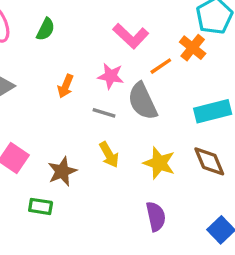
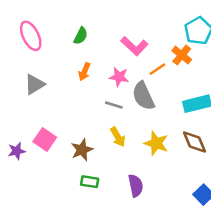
green semicircle: (46, 29) -> (81, 36), moved
orange arrow: (66, 86) -> (84, 72), moved
green rectangle: (41, 206) -> (90, 182), moved
purple semicircle: (156, 216) -> (136, 186), moved

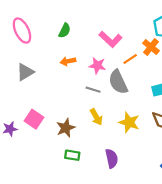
orange arrow: (84, 72) -> (68, 61), turned 56

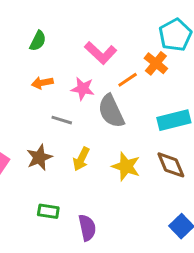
gray line: (93, 90) -> (62, 120), moved
yellow arrow: (96, 117) -> (81, 159), turned 56
brown star: (66, 128) -> (39, 157), moved
purple semicircle: (112, 158) -> (87, 228), moved

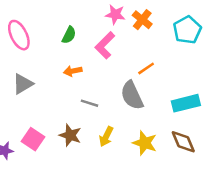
pink L-shape: (101, 53) -> (105, 45), moved, turned 92
orange cross: (156, 63) -> (142, 20), moved
pink star: (83, 89) -> (115, 14), moved
brown star: (39, 157) -> (70, 135), turned -30

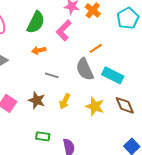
green semicircle: (69, 35) -> (36, 22), size x1.6
cyan rectangle: (186, 103) -> (113, 75), moved, turned 40

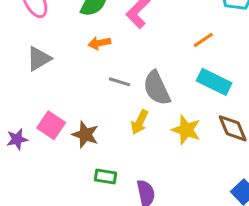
orange line: (96, 48) -> (203, 40), moved
gray semicircle: (85, 69) -> (157, 88), moved
brown star: (37, 100) -> (85, 135), moved

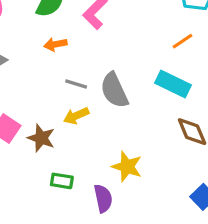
orange line: (203, 40) -> (183, 41), moved
yellow arrow: (140, 122) -> (76, 116), moved, turned 40
yellow star: (186, 130) -> (127, 167), moved

